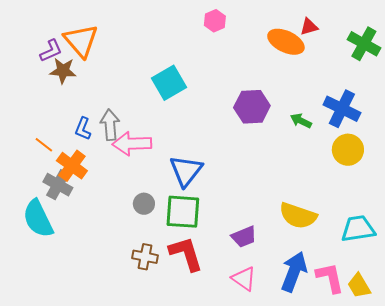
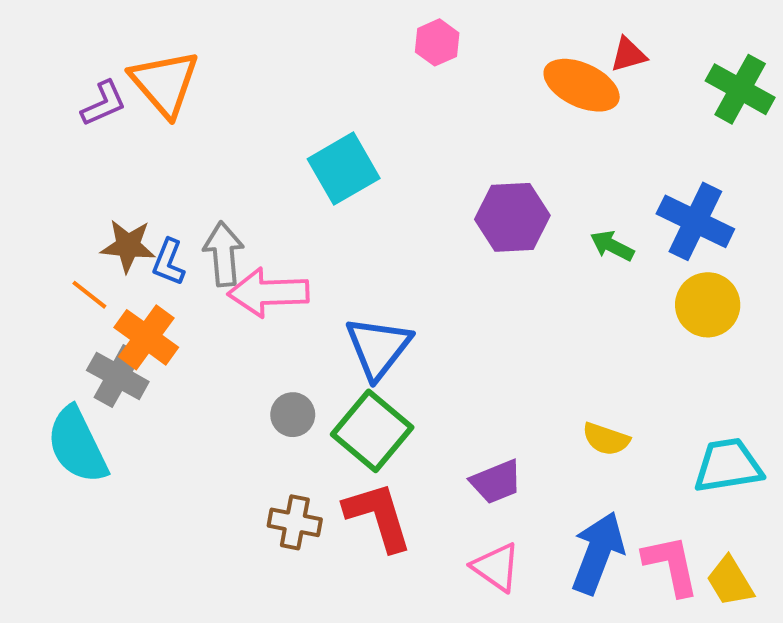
brown star: (63, 71) -> (128, 246), moved
green square: (183, 212) -> (372, 431), turned 36
yellow semicircle: (298, 216) -> (606, 439), size x0.6

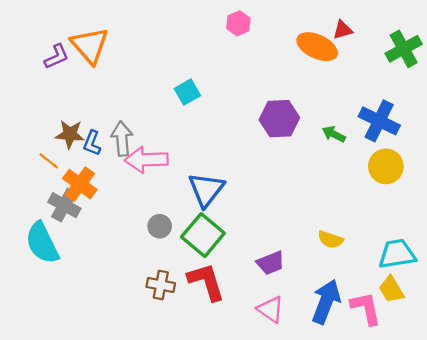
green cross: (740, 89) -> (404, 49), turned 32
cyan square: (344, 169) -> (187, 92), size x0.7
yellow trapezoid: (730, 581) -> (391, 289), moved

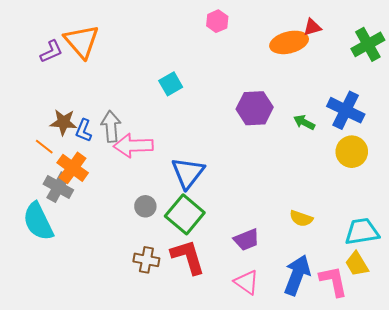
orange ellipse: (317, 47) -> (289, 42), turned -39

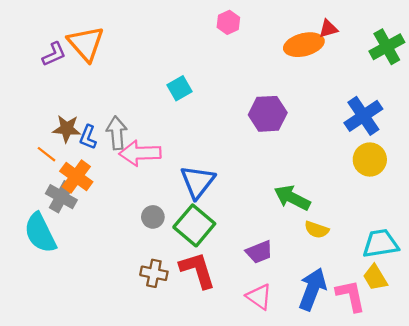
blue cross: (346, 110) -> (363, 116), turned 30
green arrow: (304, 122) -> (292, 198), moved, size x1.6

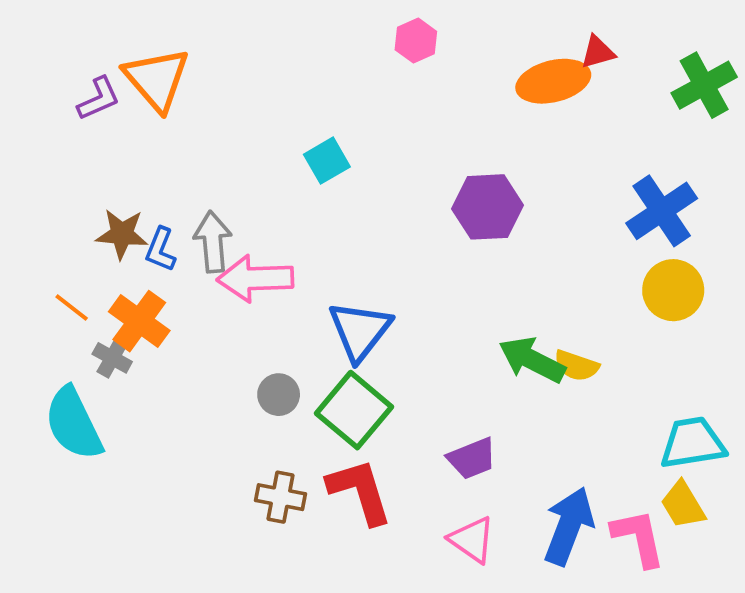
orange line: (47, 154) -> (72, 308), moved
gray cross: (61, 197) -> (112, 358), size x0.7
yellow semicircle: (317, 230) -> (576, 366), moved

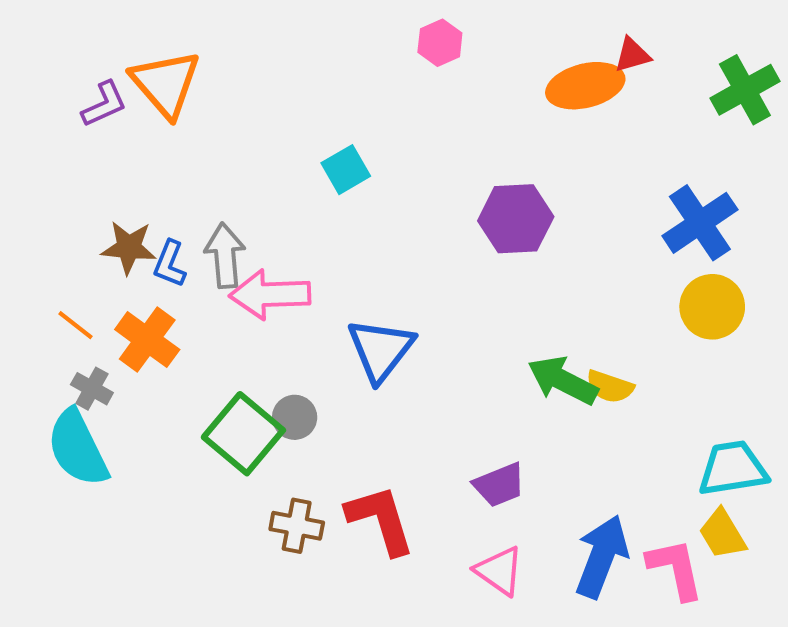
gray cross: (112, 358) -> (92, 389), moved
green square: (354, 410) -> (243, 434), moved

